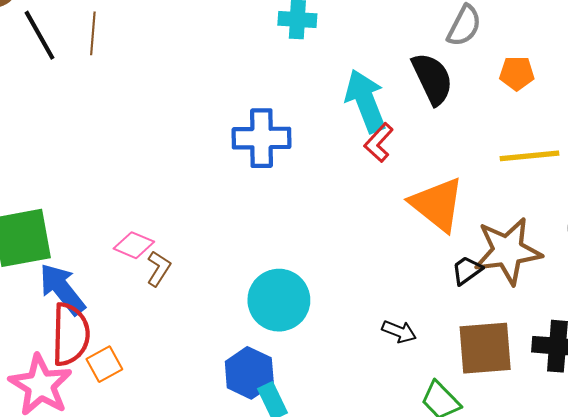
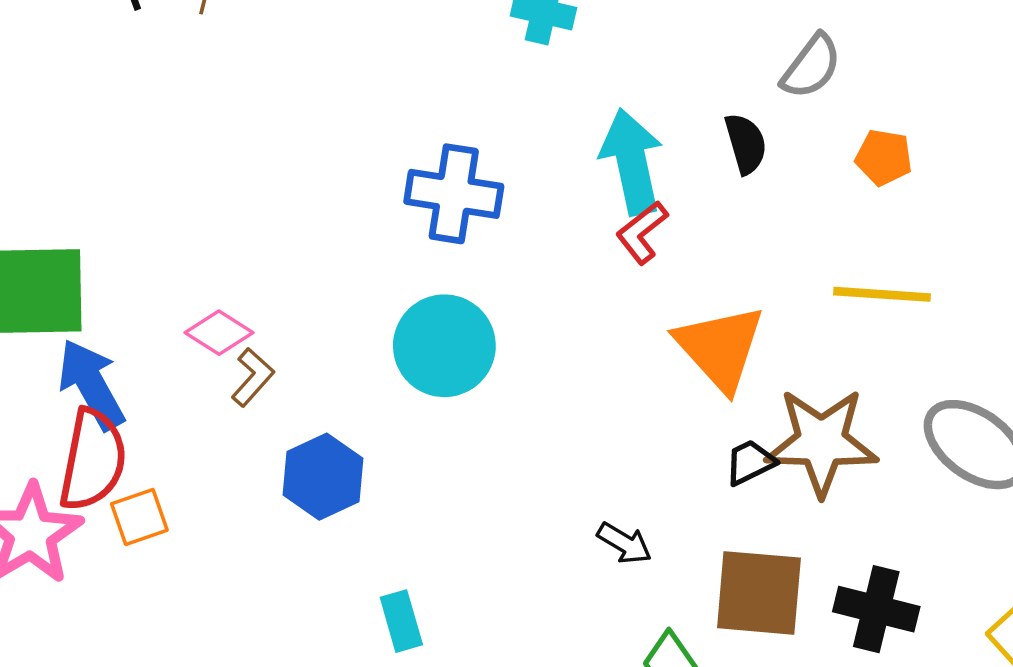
black semicircle: (432, 79) -> (746, 144), size x0.7
cyan circle: (279, 300) -> (444, 346), moved
blue hexagon: (249, 373) -> (323, 477), moved

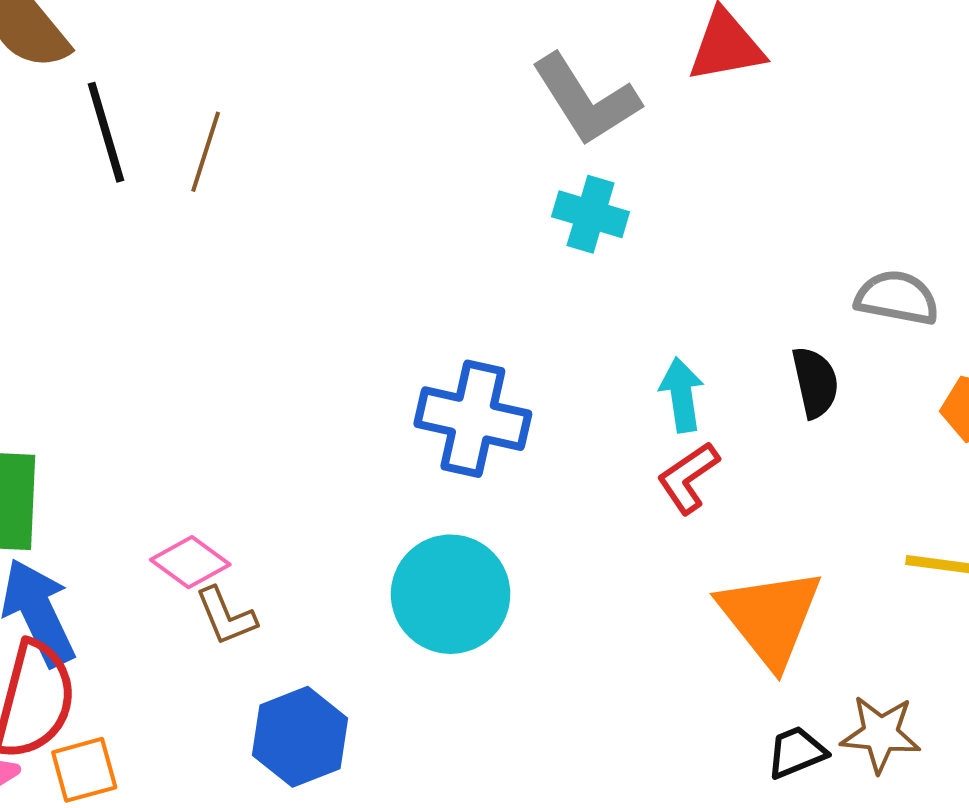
gray semicircle: (811, 66) -> (897, 298), turned -120
cyan arrow: (632, 162) -> (682, 395), size x0.6
brown L-shape: (253, 377) -> (226, 616), turned 112
brown star: (821, 442) -> (881, 734), size x0.6

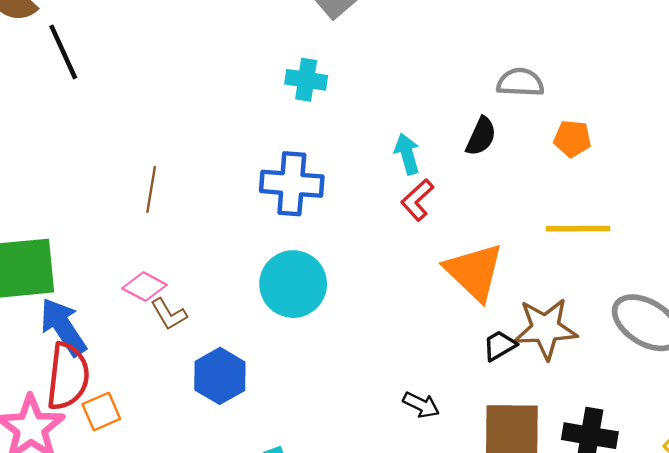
brown line: (206, 152) -> (151, 189), moved
cyan cross: (591, 214) -> (306, 80), moved
black semicircle: (815, 382) -> (481, 136), turned 45
brown star: (881, 734) -> (545, 329), size x1.4

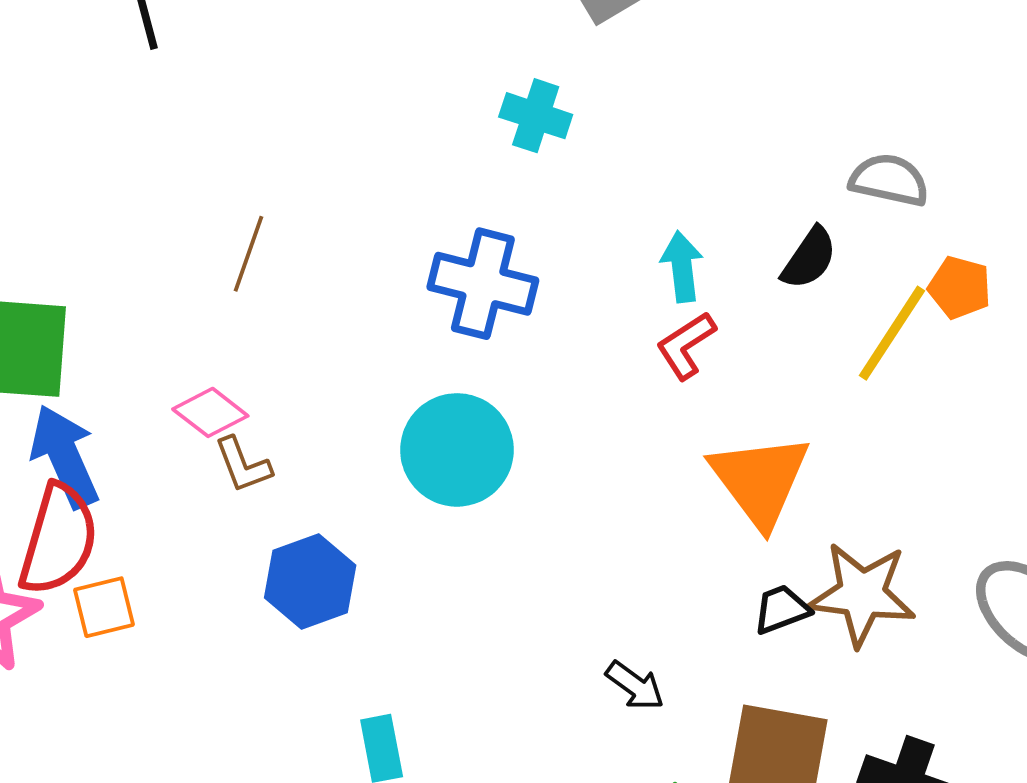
yellow line: (578, 229) -> (892, 333), moved, turned -66

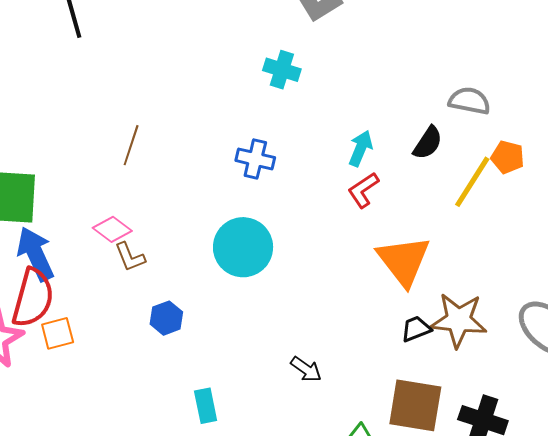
cyan arrow: (682, 267) -> (361, 148), turned 30
blue cross: (483, 284) -> (255, 159), size x0.7
blue hexagon: (310, 581) -> (166, 318), size x0.7
black arrow: (635, 686) -> (306, 369), moved

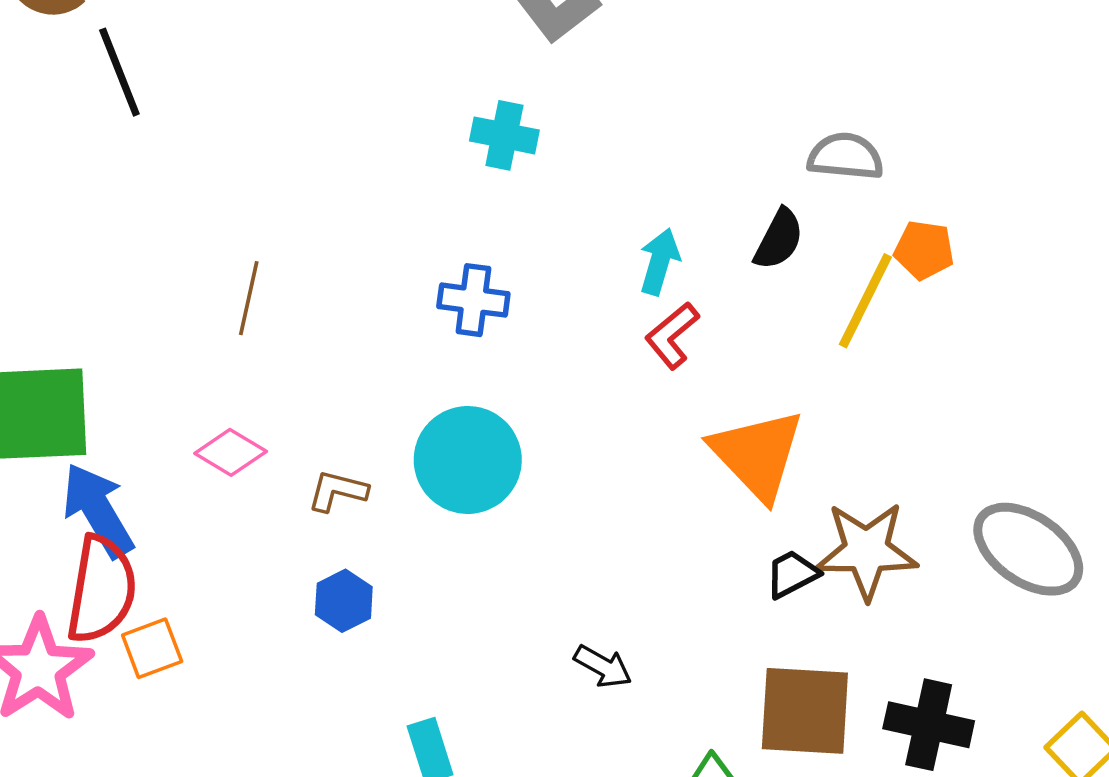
brown L-shape: (130, 257) -> (338, 491), moved, turned 132

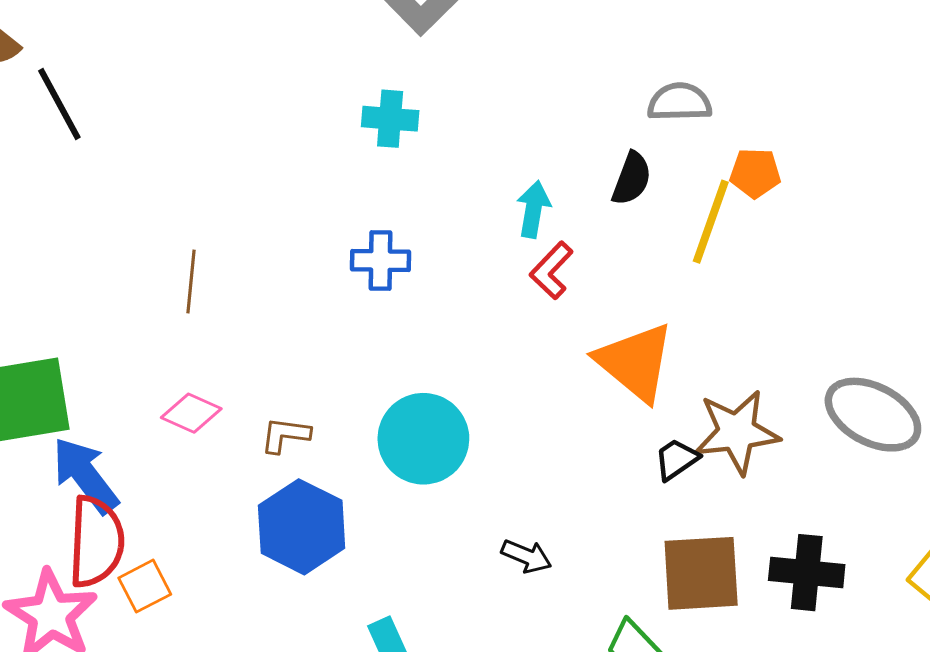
cyan circle: (468, 460) -> (423, 439), moved
blue hexagon: (344, 601) -> (302, 527), size x1.8

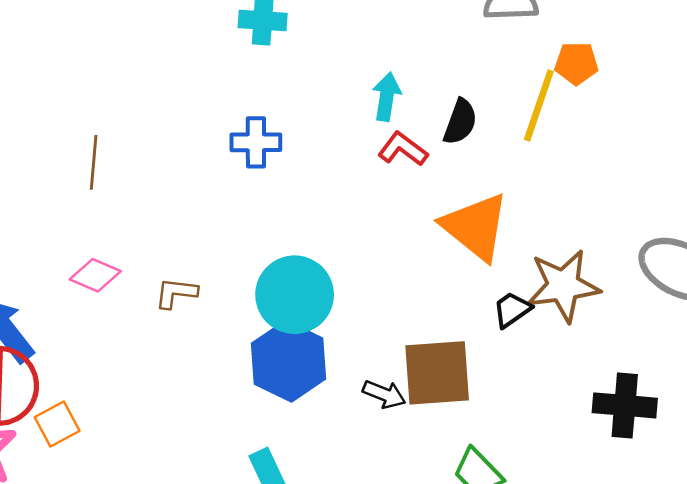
black semicircle: (632, 179) -> (460, 122), moved
red L-shape: (551, 270) -> (403, 149), turned 84
blue hexagon: (302, 527) -> (289, 361), moved
brown square: (701, 573) -> (437, 373), moved

